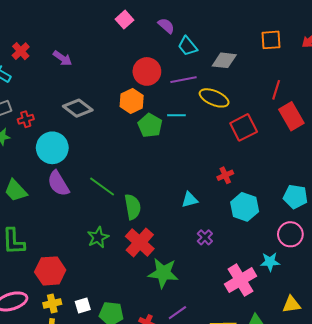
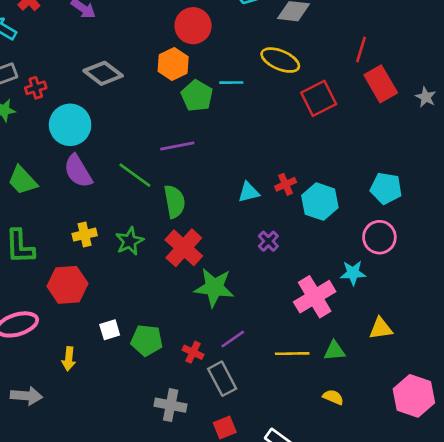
purple line: (184, 80) -> (177, 146), moved
red cross: (225, 175) -> (286, 184), moved
yellow cross: (52, 303) -> (85, 235), moved

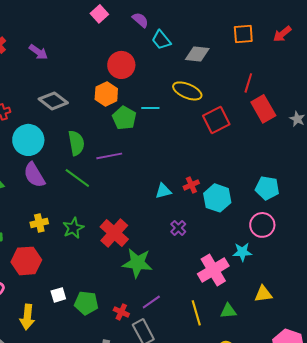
green semicircle: (175, 202) -> (76, 143), moved
yellow line: (292, 354) -> (196, 313), turned 75
yellow arrow: (69, 359) -> (27, 317), size x1.4

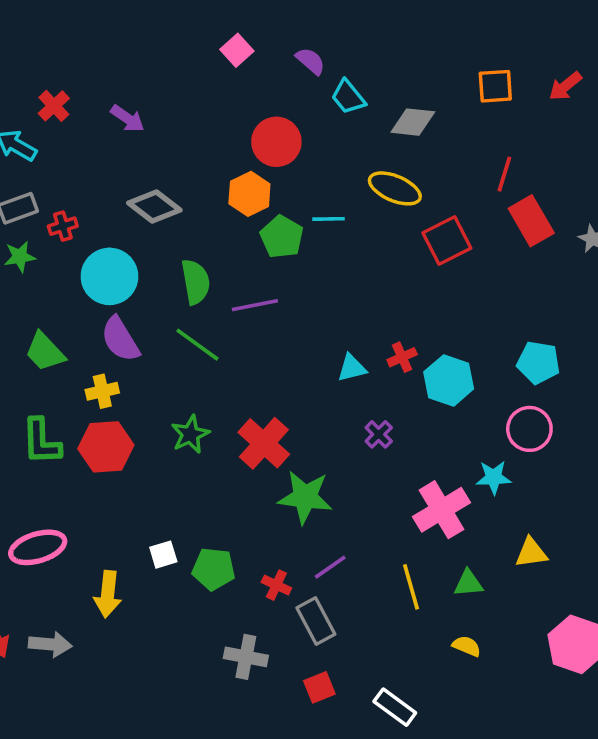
yellow cross: (39, 223) -> (102, 391), moved
red hexagon: (26, 261) -> (106, 447), moved

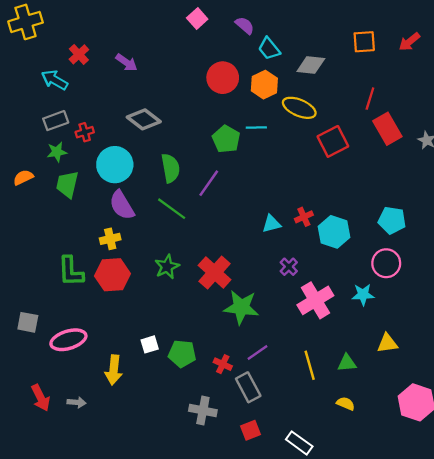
orange hexagon: (249, 194) -> (264, 85), moved
purple line: (255, 305) -> (209, 183), turned -44
green trapezoid: (45, 352) -> (67, 184), moved, turned 56
pink cross: (441, 510) -> (315, 300), moved
gray arrow: (50, 644) -> (77, 402), size x0.7

